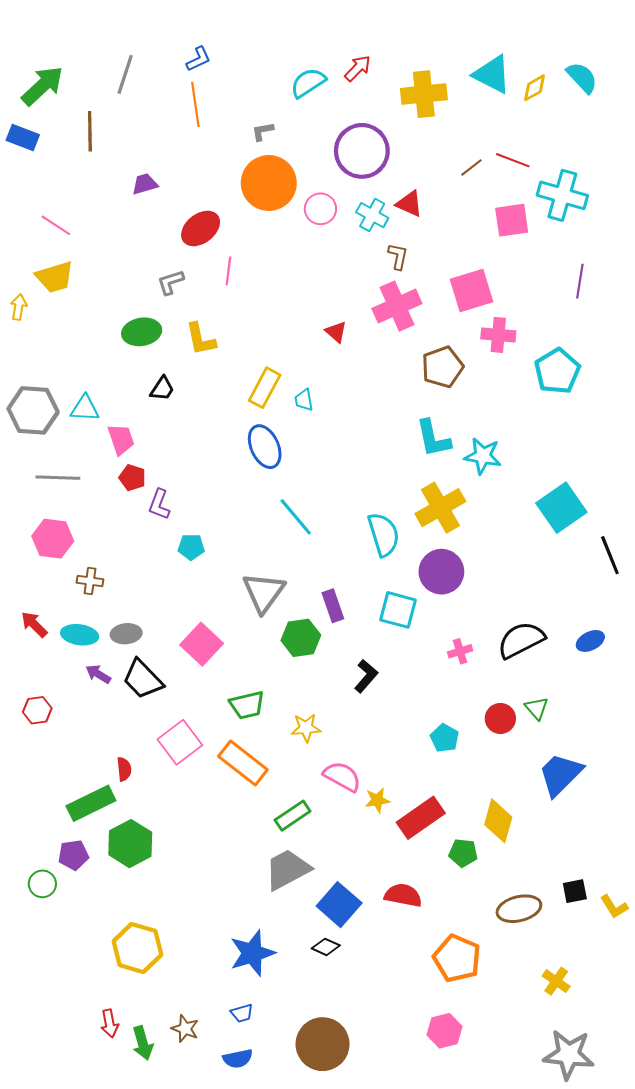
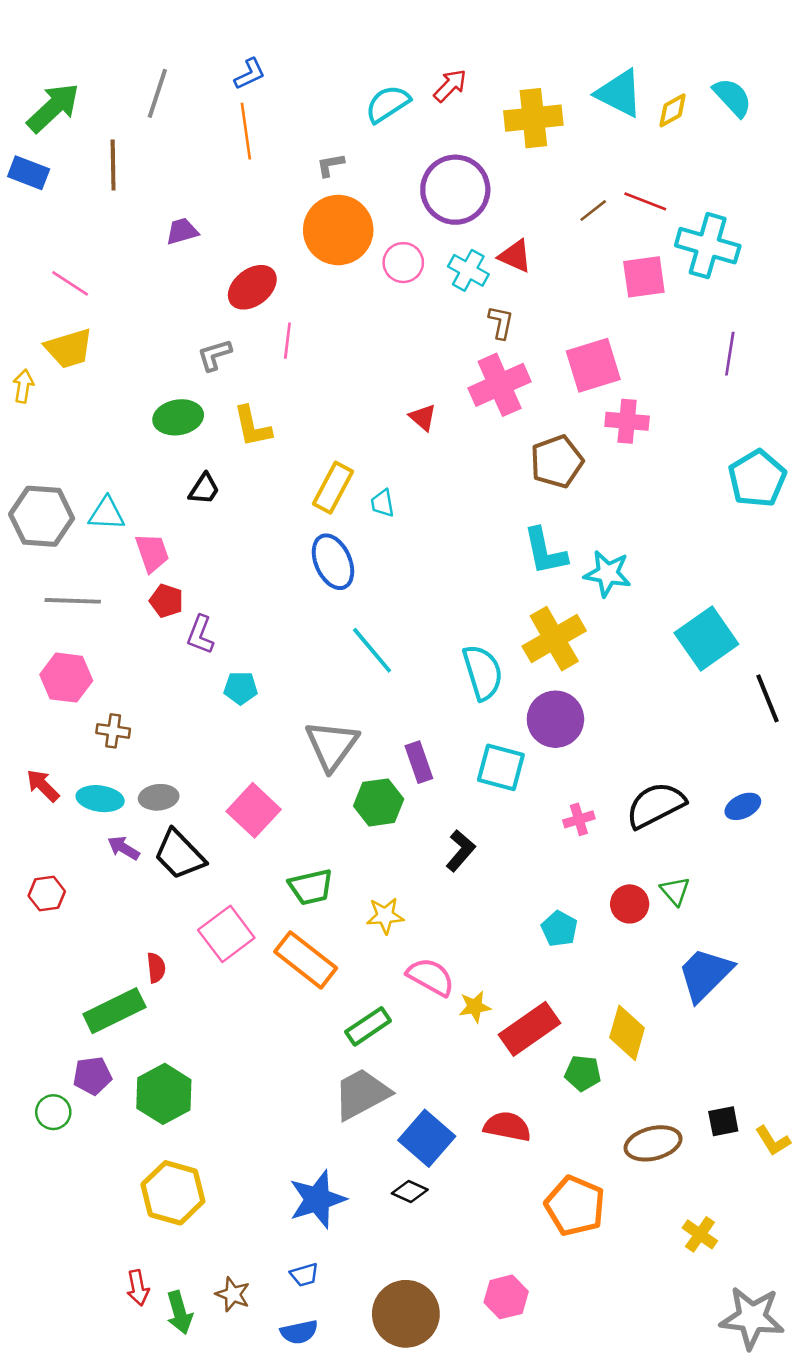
cyan pentagon: (557, 371) -> (757, 479), moved
green hexagon: (130, 844) -> (164, 1094), moved
pink hexagon: (445, 1031) -> (506, 1297), moved
gray star: (569, 1054) -> (752, 1318), moved

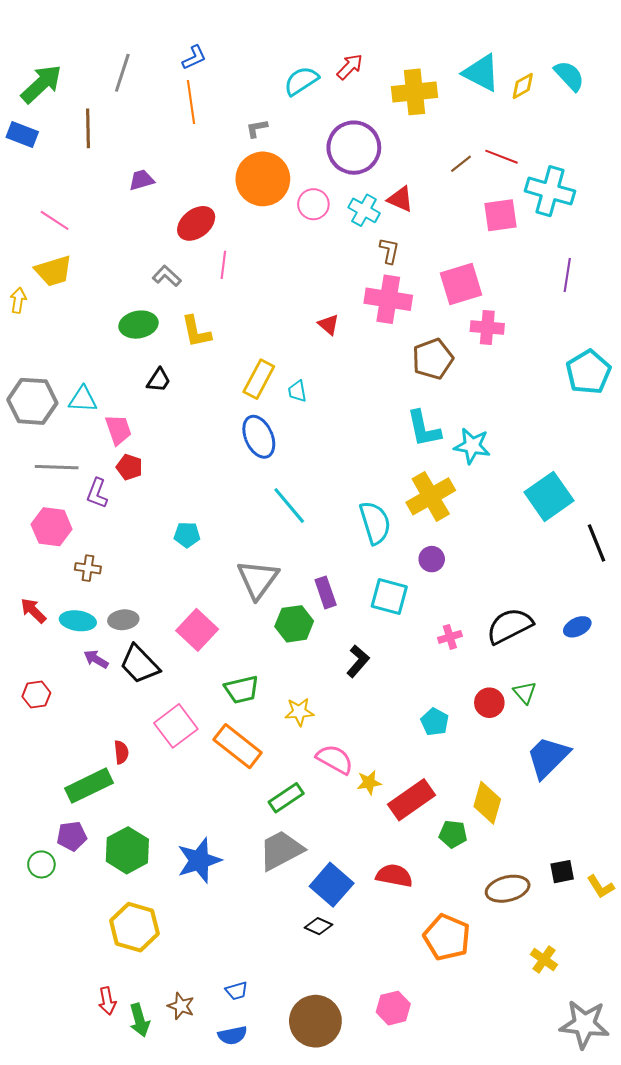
gray L-shape: (215, 355) -> (167, 276), turned 60
pink cross: (500, 385) -> (388, 299), turned 33
purple L-shape: (200, 635) -> (97, 493), moved
purple circle: (555, 719) -> (432, 559), size x0.6
blue star: (317, 1199) -> (199, 860), moved

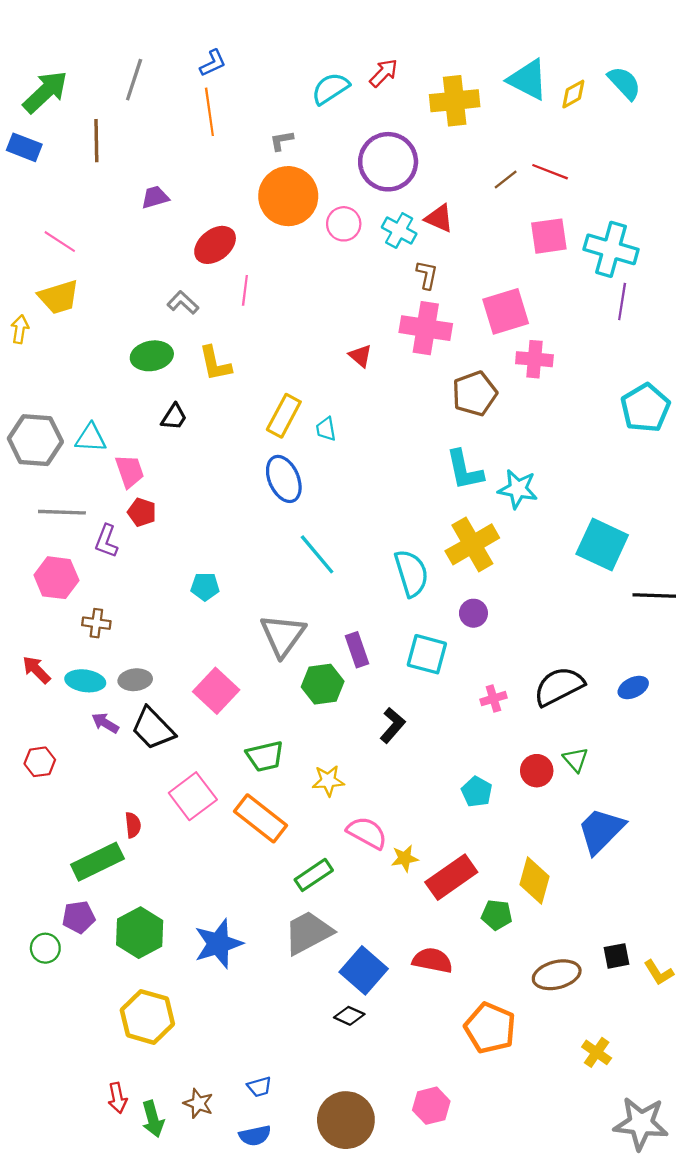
cyan cross: (550, 191) -> (611, 249), moved
cyan square: (549, 496) -> (602, 544), turned -30
black line: (597, 543) -> (654, 595), turned -66

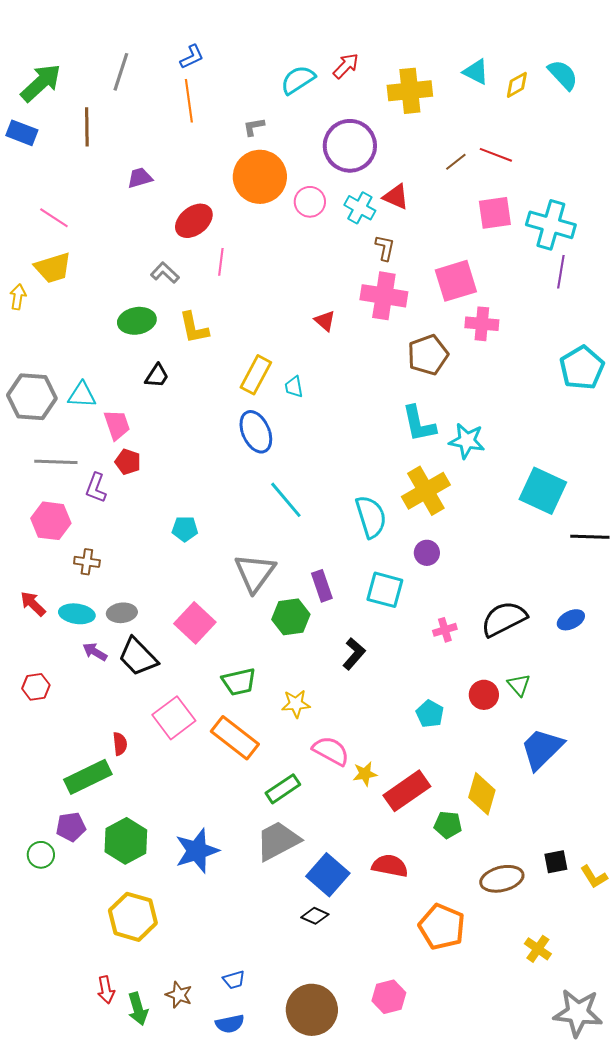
cyan triangle: (528, 80) -> (476, 72), size x0.7

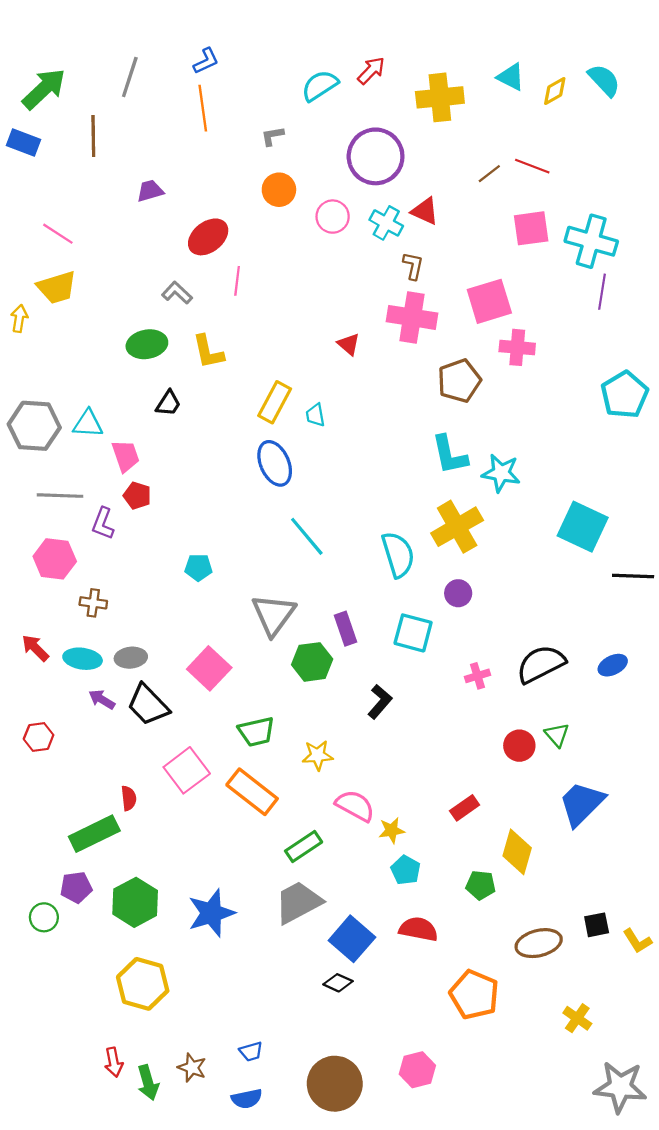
orange circle: (260, 177) -> (279, 190), size x0.6
cyan pentagon: (430, 714) -> (406, 870), moved
red rectangle: (407, 791) -> (465, 808), moved, size x0.6

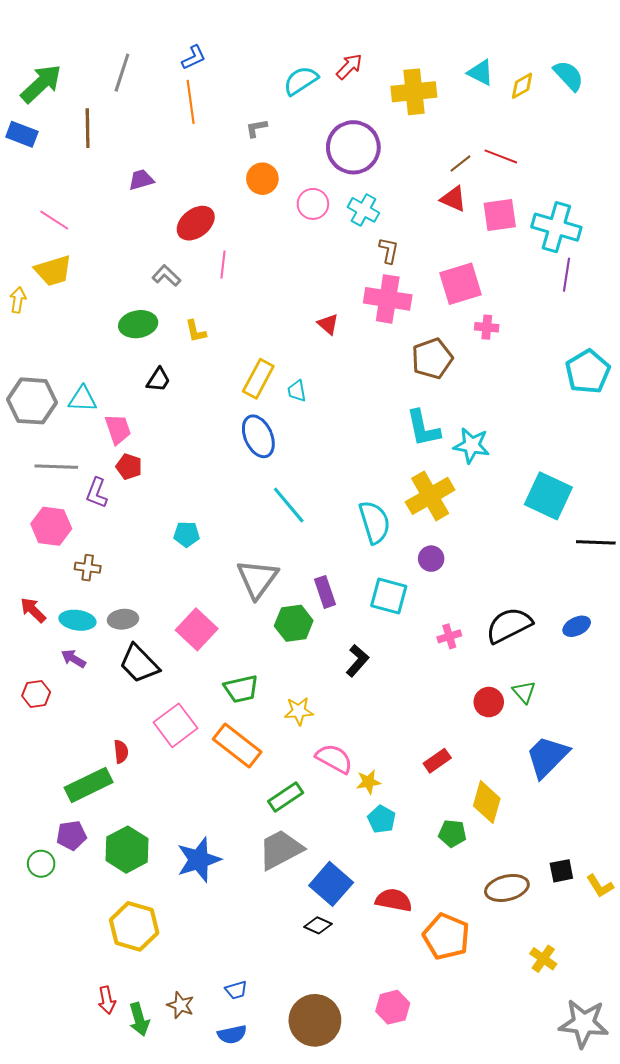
red triangle: (425, 211) -> (453, 199), moved
pink cross: (517, 347) -> (487, 327), size x0.7
yellow L-shape: (208, 352) -> (196, 331), size x0.7
purple arrow: (102, 699) -> (73, 659), moved
red semicircle: (418, 929) -> (394, 900), moved

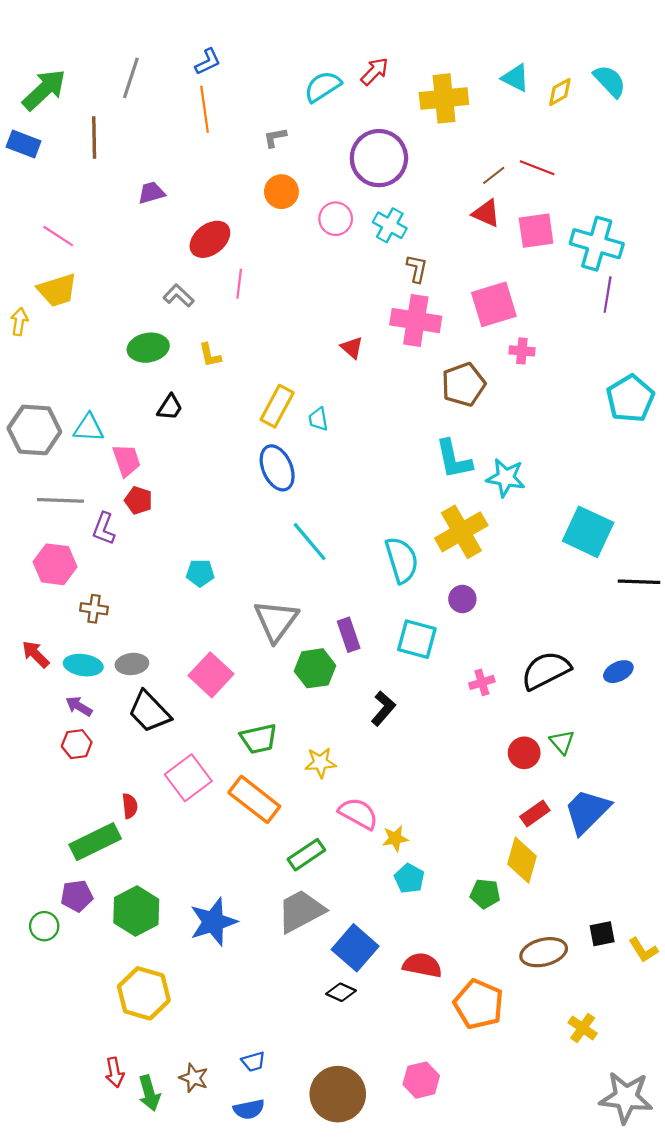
red hexagon: (36, 694) -> (77, 744), moved
red rectangle: (437, 761) -> (535, 814), moved

